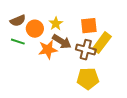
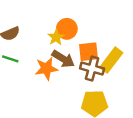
orange square: (89, 26) -> (88, 52), moved
orange circle: (35, 29) -> (67, 29), moved

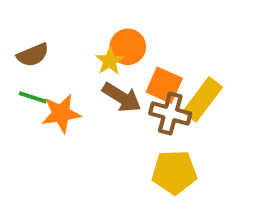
orange square: (88, 52) -> (164, 85), turned 30
orange star: (46, 68) -> (61, 114), moved

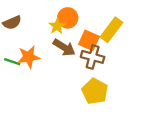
green line: (33, 97) -> (12, 62), moved
yellow rectangle: (203, 99) -> (111, 30), moved
yellow pentagon: (174, 172) -> (95, 91), turned 30

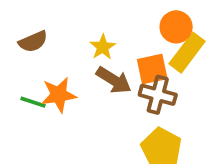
orange circle: (68, 18) -> (176, 27), moved
orange square: (89, 40) -> (152, 69), turned -36

